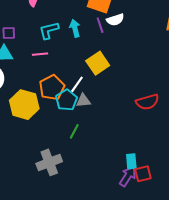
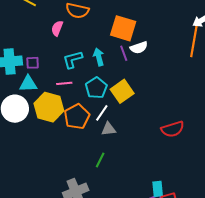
cyan pentagon: (66, 100) -> (96, 88), moved
yellow hexagon: (24, 105) -> (49, 107), moved

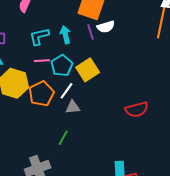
pink line: (64, 83) -> (42, 61), moved

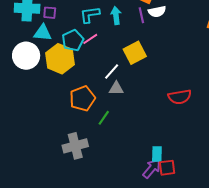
pink line: (42, 61) -> (90, 39), turned -35
cyan pentagon: (62, 66) -> (73, 40), moved
orange pentagon: (41, 94) -> (82, 98), moved

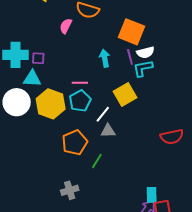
cyan L-shape: (90, 15) -> (143, 68), moved
pink line: (90, 39) -> (80, 83), turned 35
cyan pentagon: (73, 40) -> (80, 101), moved
gray cross: (75, 146) -> (70, 190), size x0.7

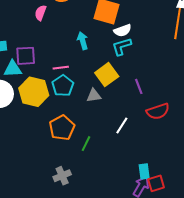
purple line: (130, 57) -> (139, 86), moved
purple square: (38, 58) -> (26, 56), moved, size x1.5
white line: (103, 114) -> (122, 125), moved
gray triangle: (108, 131) -> (94, 96), moved

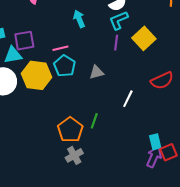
yellow square: (107, 75) -> (144, 38), moved
purple line: (139, 86) -> (116, 43), moved, turned 35
orange pentagon: (62, 128) -> (70, 130), moved

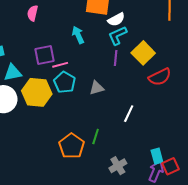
purple square: (24, 41) -> (45, 55), moved
red semicircle: (162, 81) -> (160, 77), moved
gray cross: (74, 155) -> (118, 166), moved

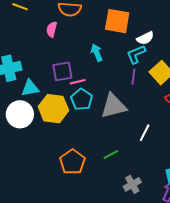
white semicircle: (116, 19) -> (145, 38), moved
gray triangle: (97, 88) -> (114, 106), size x1.8
green line: (96, 137) -> (111, 155), turned 42
orange pentagon: (72, 146) -> (72, 162), moved

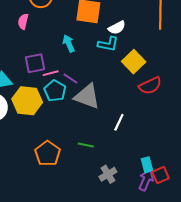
cyan L-shape: (136, 54) -> (108, 44), turned -145
purple line: (133, 77) -> (70, 79), moved, turned -63
gray triangle: (114, 106) -> (87, 96), turned 36
green line: (111, 155) -> (86, 145), turned 42

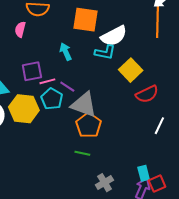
white semicircle: (117, 28) -> (114, 36), size x1.5
white line: (119, 122) -> (159, 126), moved
orange pentagon: (48, 153) -> (89, 125), moved

